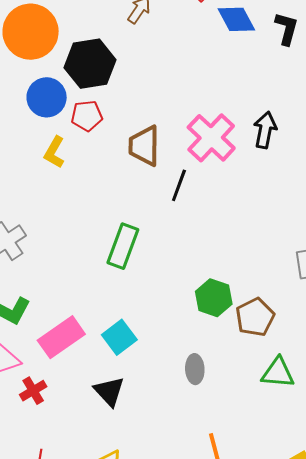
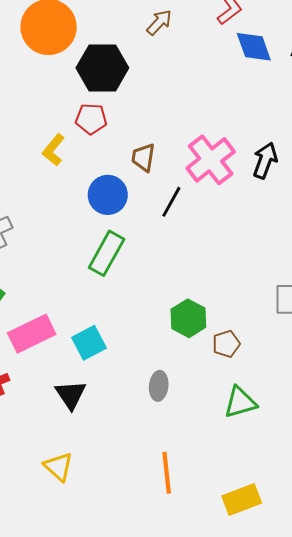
blue circle: (47, 97) -> (108, 195), moved
brown trapezoid: (144, 146) -> (143, 157), size x0.7
brown pentagon: (255, 317) -> (226, 344), size x0.7
green triangle: (278, 373) -> (240, 402), turned -30

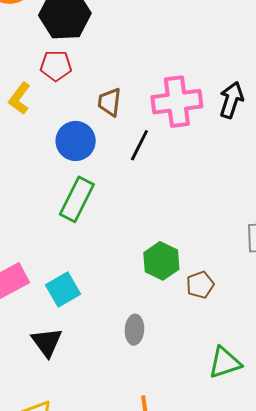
pink cross: (211, 160) -> (177, 102), turned 33
green triangle: (240, 402) -> (225, 363), moved

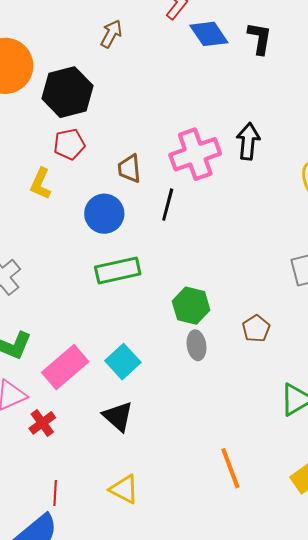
green rectangle: (77, 199) -> (118, 271), turned 63
green hexagon: (161, 261) -> (191, 306), moved
gray ellipse: (134, 330) -> (197, 345), moved

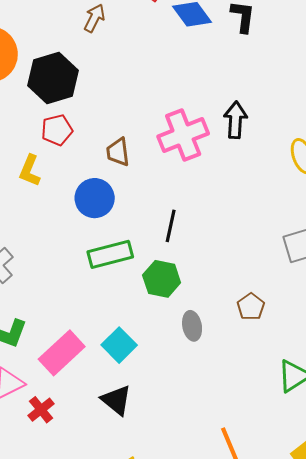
black line: (168, 205) -> (171, 226), moved
green hexagon: (191, 306) -> (162, 279), moved

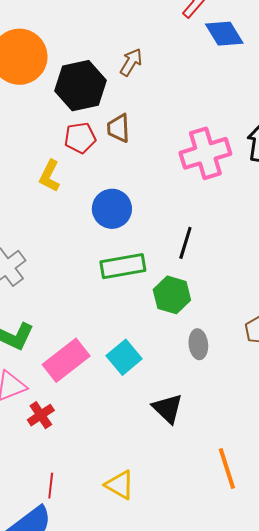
brown arrow: (94, 18) -> (131, 62), moved
brown trapezoid: (118, 152) -> (118, 128), moved
black triangle: (116, 400) -> (168, 408), moved

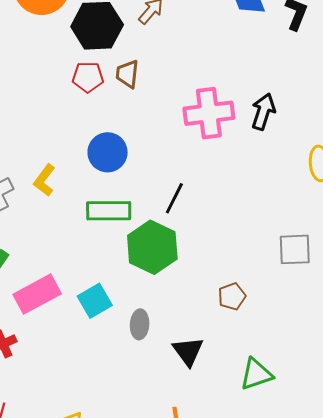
yellow L-shape: (50, 176) -> (44, 180), moved
green hexagon: (172, 295) -> (152, 247), size x1.4
gray ellipse: (198, 344) -> (140, 324), moved
black triangle: (168, 408) -> (188, 351), moved

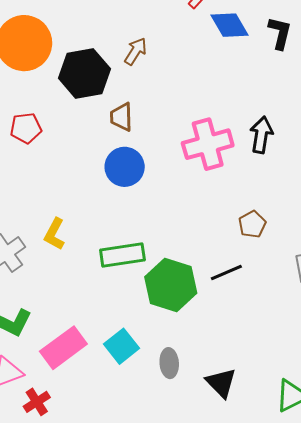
red pentagon: (88, 77) -> (26, 128), moved
blue circle: (108, 152) -> (125, 167), moved
black line: (174, 198) -> (226, 272), moved, turned 48
brown pentagon: (232, 296) -> (252, 224), moved

